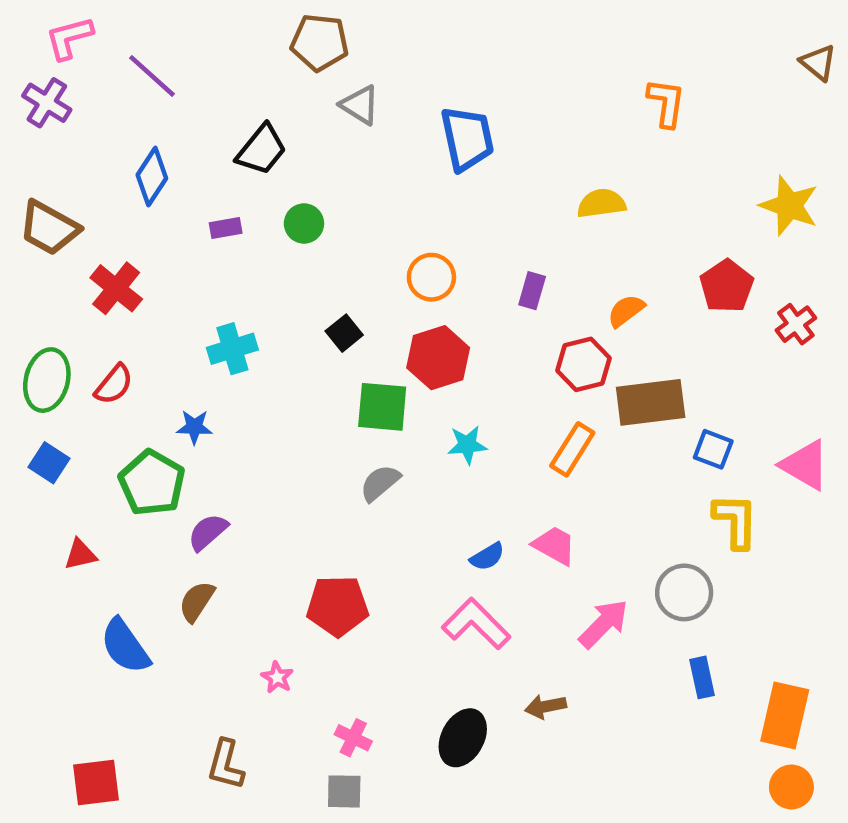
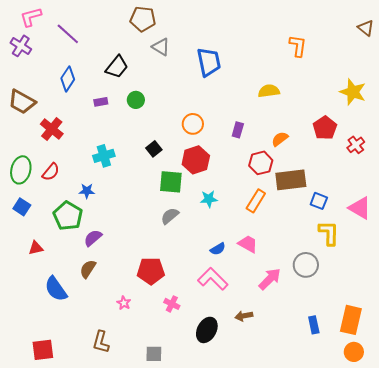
blue rectangle: (702, 677) -> (314, 325), moved
pink cross: (353, 738) -> (172, 304), moved

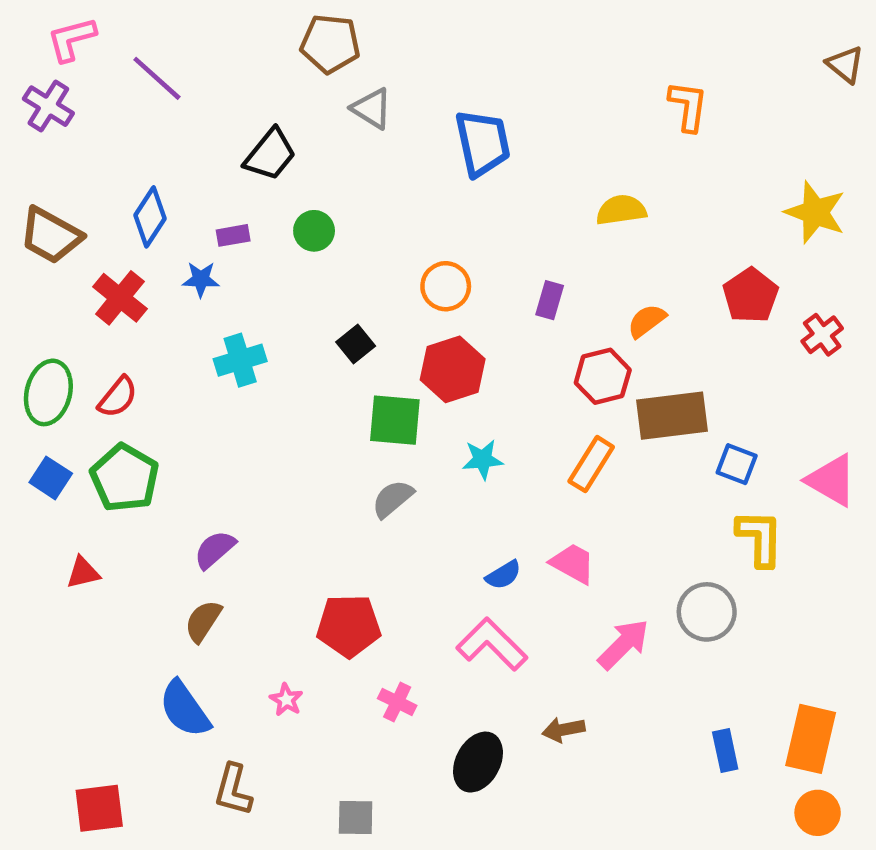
blue diamond: (68, 79) -> (150, 217), moved
blue star: (87, 191) -> (201, 279), moved
green pentagon: (68, 216) -> (125, 478), moved
blue semicircle: (56, 289) -> (185, 709), moved

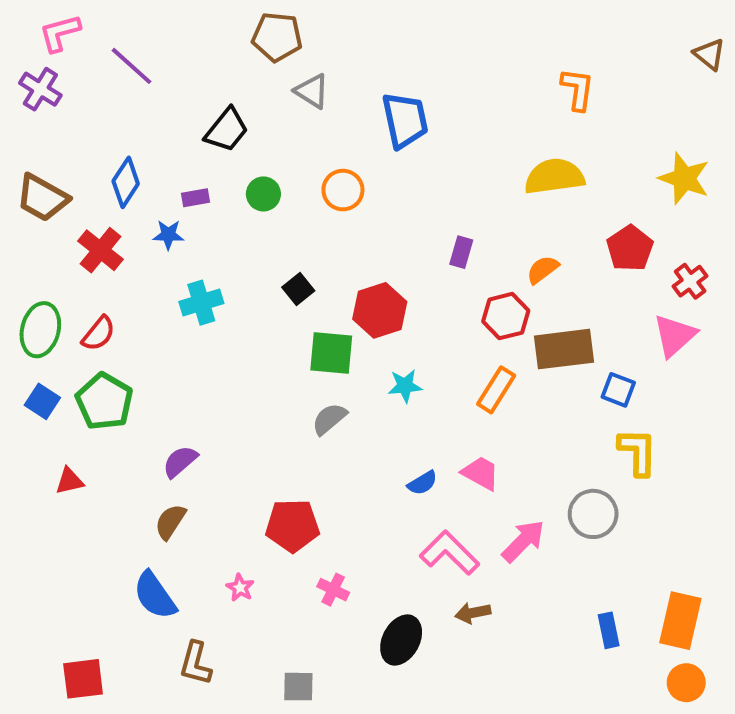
yellow semicircle: (621, 210) -> (554, 176), moved, size x1.4
orange circle: (446, 286) -> (343, 190), moved
pink triangle: (831, 480) -> (675, 336), moved, turned 48
pink L-shape: (492, 644) -> (450, 553), moved

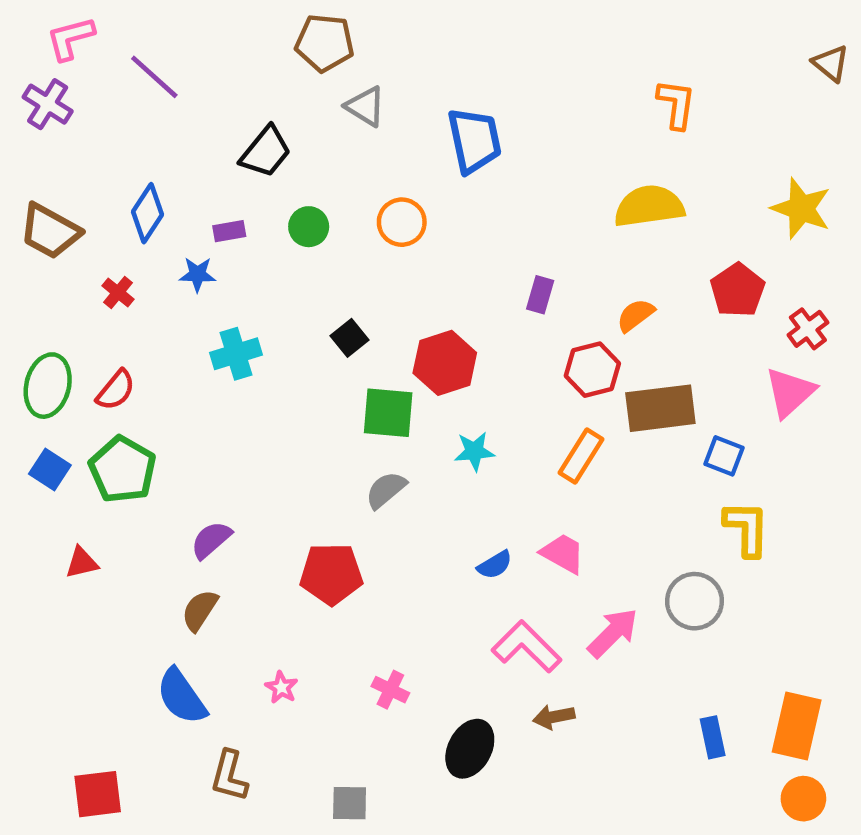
red cross: (100, 250) -> (118, 292), size x0.6
red pentagon: (292, 526) -> (331, 574), moved

